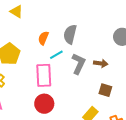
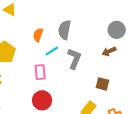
brown arrow: (101, 63) -> (109, 51), moved, turned 152
pink rectangle: (44, 75) -> (40, 72), size x0.7

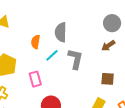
pink rectangle: (40, 72) -> (35, 79), moved

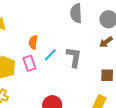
gray semicircle: (61, 32) -> (76, 13), moved
pink rectangle: (35, 79) -> (29, 63), moved

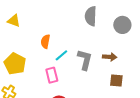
brown arrow: (106, 42) -> (110, 57), moved, turned -144
pink rectangle: (29, 63) -> (52, 75), moved

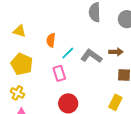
yellow triangle: (14, 21) -> (19, 31), moved
gray L-shape: (85, 60) -> (91, 56), turned -65

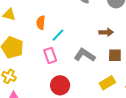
gray L-shape: (91, 56) -> (85, 55), moved
yellow rectangle: (115, 102) -> (107, 83), turned 35

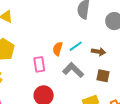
orange semicircle: (41, 23) -> (58, 49), moved
cyan line: (58, 35) -> (76, 46), moved

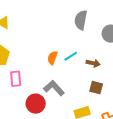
pink rectangle: (39, 64) -> (16, 79), moved
gray L-shape: (73, 70) -> (54, 88), moved

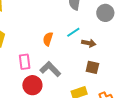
cyan line: (71, 56) -> (73, 32), moved
pink rectangle: (16, 79) -> (25, 62), moved

